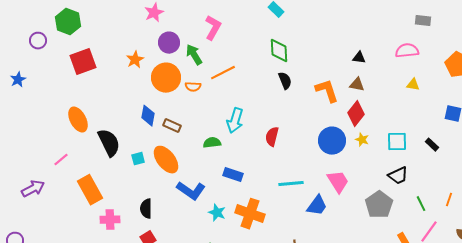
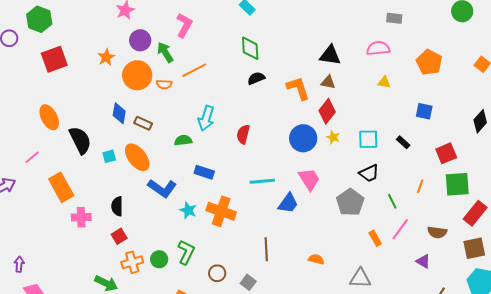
black triangle: (359, 58) -> (330, 55), size x1.6
black semicircle: (285, 81) -> (256, 78), turned -90
orange line: (449, 200) -> (420, 186), moved

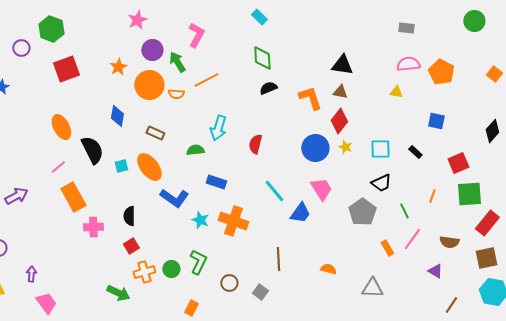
pink semicircle: (378, 48) -> (408, 64), moved
blue diamond: (119, 113) -> (117, 116), moved
pink line: (32, 157) -> (58, 167), moved
cyan line: (262, 181) -> (274, 191), turned 55

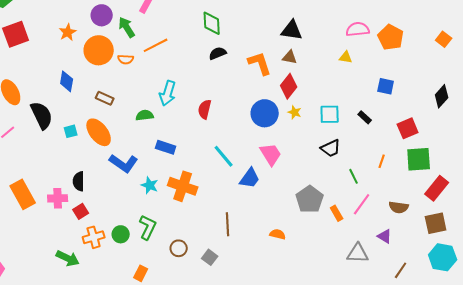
orange rectangle: (73, 197) -> (23, 194), moved
gray pentagon: (362, 212) -> (310, 199), moved
pink cross: (93, 227) -> (58, 198), moved
gray triangle: (372, 288) -> (358, 253), moved

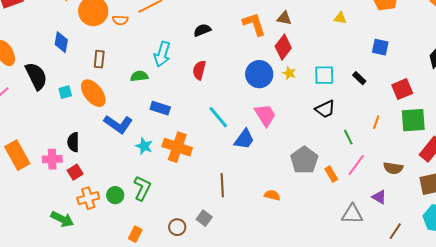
black semicircle: (218, 53) -> (202, 30), moved
brown rectangle: (105, 98) -> (99, 59), turned 72
brown circle: (179, 248) -> (177, 227), moved

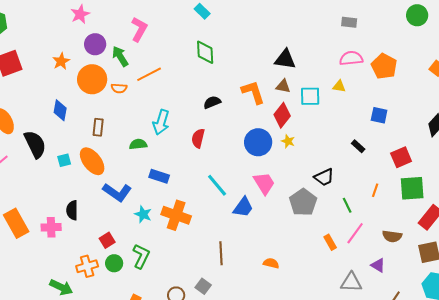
black semicircle: (202, 30) -> (212, 102), moved
cyan square: (324, 75) -> (310, 96), moved
gray pentagon: (304, 160) -> (303, 202), moved
red square: (75, 172) -> (107, 240), moved

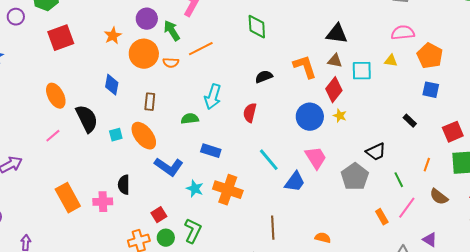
orange pentagon: (384, 66) -> (430, 56), moved
brown semicircle: (392, 236) -> (439, 197), moved, turned 30

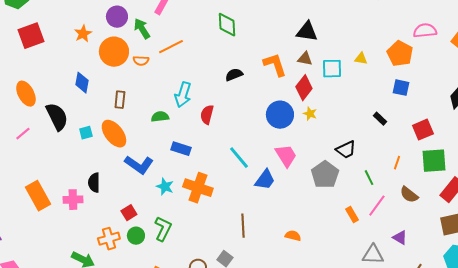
pink semicircle: (403, 33) -> (425, 31), moved
red semicircle: (250, 113) -> (207, 115), moved

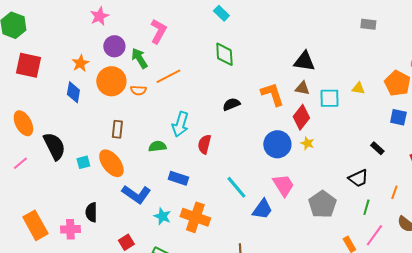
red square: (31, 36) -> (28, 65), turned 32
blue diamond: (82, 83) -> (73, 92), moved
black trapezoid: (346, 150) -> (358, 178), moved
green line: (369, 178) -> (366, 207), turned 42

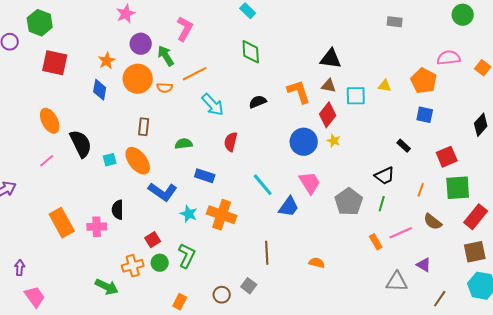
cyan arrow: (180, 124) -> (213, 105), moved, turned -60
green line: (366, 207) -> (382, 204), moved
pink line: (374, 235) -> (401, 233), turned 30

